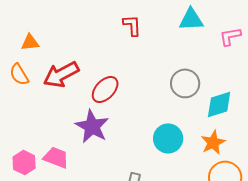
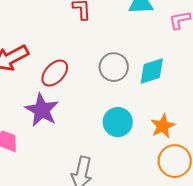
gray circle: (185, 83) -> (114, 67), moved
cyan diamond: (219, 104) -> (152, 71), moved

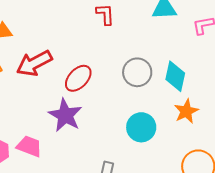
cyan diamond: (152, 71) -> (175, 76), turned -60
orange star: (163, 126) -> (186, 111), moved

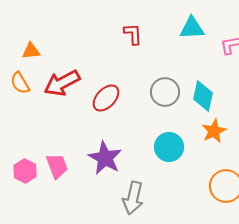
purple star: (65, 115) -> (105, 158), moved
pink trapezoid: (29, 146) -> (57, 166), turned 48

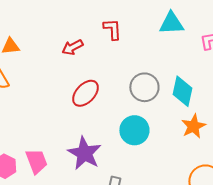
red arrow: (62, 83) -> (72, 47), moved, size x0.6
cyan circle: (169, 147) -> (134, 130), moved

